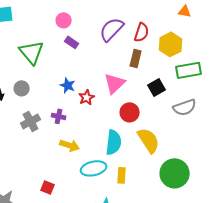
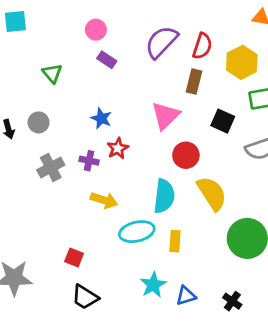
green triangle: (32, 52) -> (52, 73), size x0.6
black square: (157, 87) -> (223, 121), turned -36
red star: (87, 97) -> (118, 148), moved

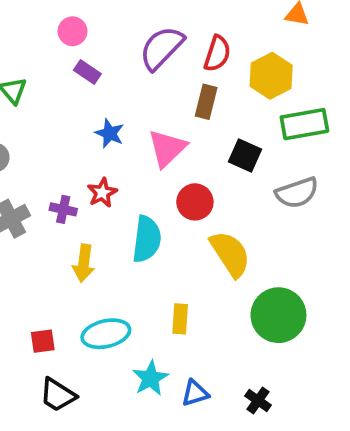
blue star: (101, 118) -> (110, 133), moved
cyan semicircle: (164, 196) -> (147, 239), moved
yellow arrow: (104, 200) -> (84, 263), turned 80
cyan ellipse: (137, 232) -> (106, 334), moved
red square: (74, 258) -> (43, 341), turned -30

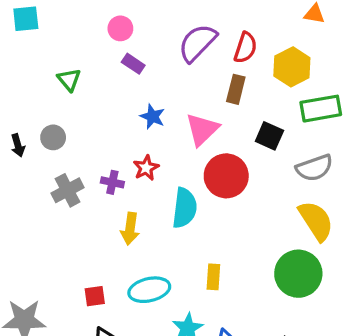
red circle: (195, 202) -> (226, 176), size x1.4
yellow semicircle: (230, 254) -> (316, 221), moved

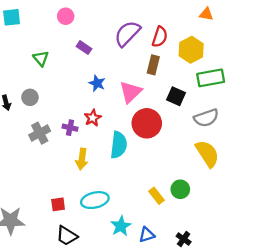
pink circle: (120, 28) -> (66, 16), moved
green circle: (298, 274) -> (180, 189), moved, size x0.6
yellow rectangle: (213, 277) -> (157, 196), moved, turned -42

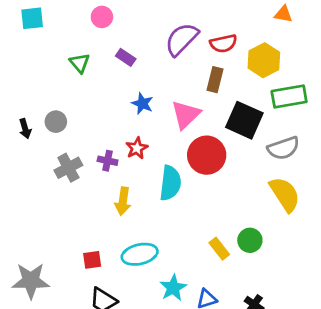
red semicircle: (160, 37) -> (223, 43), turned 60
green triangle: (41, 58) -> (80, 63), moved
black square: (176, 96) -> (244, 120), size x1.5

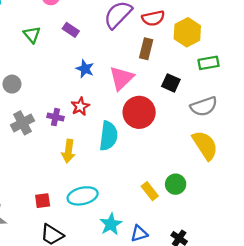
green rectangle: (289, 96) -> (209, 63), size x0.7
black square: (244, 120) -> (171, 83), size x0.6

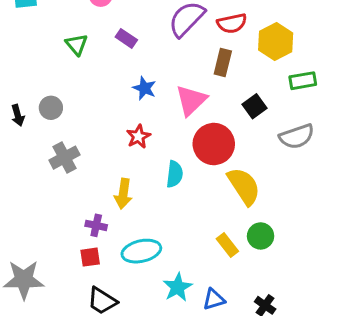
black square: (171, 83) -> (254, 106), turned 30
purple cross: (56, 117) -> (96, 225), moved
cyan semicircle: (108, 136) -> (175, 174), size x0.7
yellow semicircle: (205, 145) -> (244, 186), moved

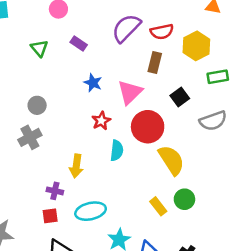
gray circle: (51, 108) -> (37, 105), moved
red star: (138, 136) -> (101, 121), moved

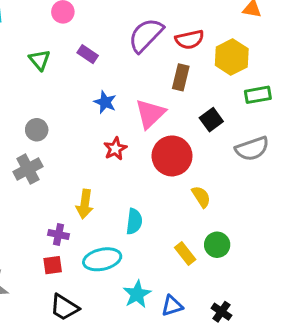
cyan semicircle: (117, 150) -> (134, 221), moved
yellow semicircle: (171, 160) -> (201, 197), size x0.6

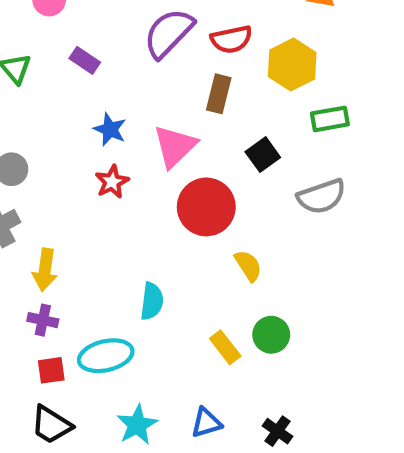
red star: (115, 149) -> (112, 182), moved
yellow arrow: (85, 204) -> (45, 270), moved
red square: (53, 265) -> (51, 370), moved
cyan star: (137, 294) -> (137, 425), moved

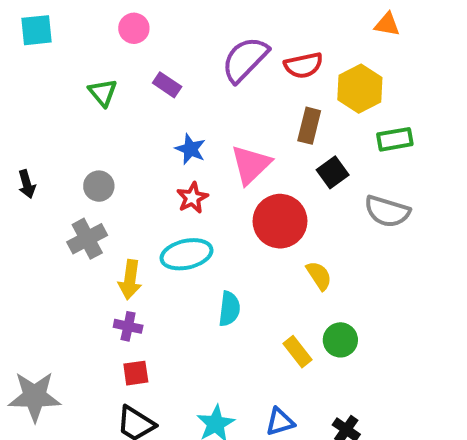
brown rectangle: (219, 94) -> (309, 126), moved
gray semicircle: (321, 196) -> (387, 211), turned 36
cyan ellipse: (106, 356) -> (186, 254), moved

